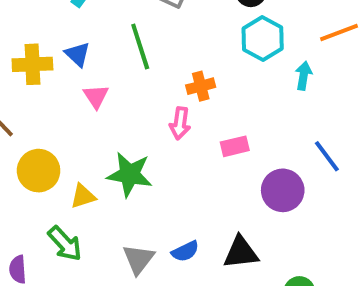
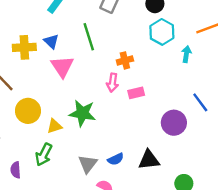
pink triangle: (96, 96) -> (62, 67), size x1.5
pink rectangle: (235, 146) -> (136, 93), moved
green arrow: (65, 244) -> (44, 155), turned 70

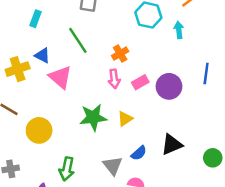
blue line: (200, 102) -> (206, 73), turned 60
purple circle: (174, 123) -> (169, 86), moved
yellow triangle: (55, 126) -> (125, 119), moved

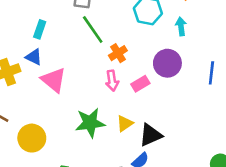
cyan rectangle: (36, 19) -> (40, 29), moved
green line: (78, 40) -> (93, 30), moved
purple circle: (169, 86) -> (167, 63), moved
black triangle: (172, 145) -> (151, 135), moved

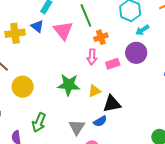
cyan arrow: (181, 26) -> (142, 30), moved, turned -128
pink triangle: (54, 80) -> (63, 30), moved

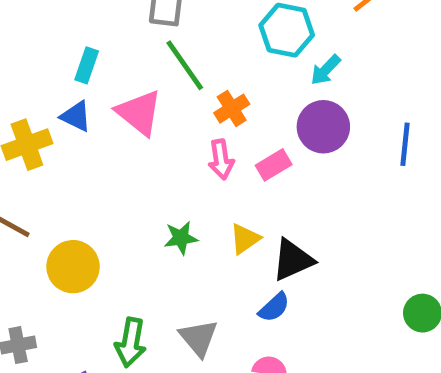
green star: (69, 85) -> (181, 238), size x0.6
gray triangle: (77, 127) -> (198, 338), moved

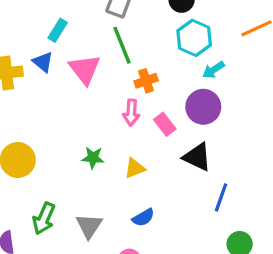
blue line: (405, 144) -> (221, 197), moved
pink rectangle: (274, 165) -> (165, 124), turned 70
black triangle: (293, 260) -> (197, 157), moved, turned 36

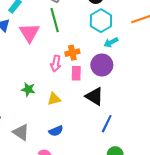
orange cross: (146, 81) -> (72, 53), moved
pink rectangle: (165, 124) -> (76, 73), turned 32
gray triangle: (89, 226) -> (21, 132), turned -36

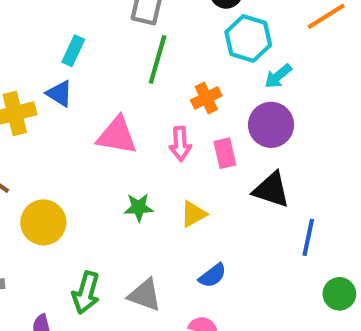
green line: (55, 20) -> (158, 59), turned 45
pink triangle: (29, 33) -> (117, 136), moved, turned -35
orange cross: (72, 53) -> (206, 98), moved

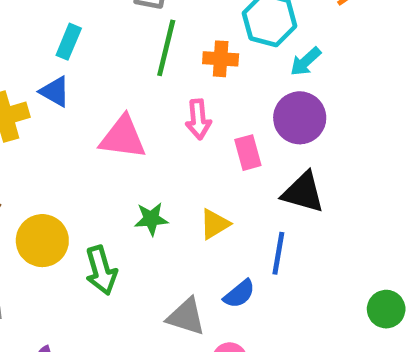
orange cross: (206, 98) -> (221, 59), moved, turned 32
pink arrow: (180, 144) -> (198, 119), moved
blue line: (308, 237) -> (278, 253), moved
green arrow: (86, 293) -> (101, 270), moved, turned -30
gray triangle: (145, 295) -> (186, 317), moved

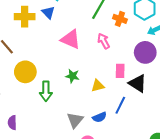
pink arrow: (198, 119) -> (104, 41), turned 140
pink rectangle: (248, 153) -> (120, 71), moved
gray triangle: (186, 317) -> (75, 120), turned 36

